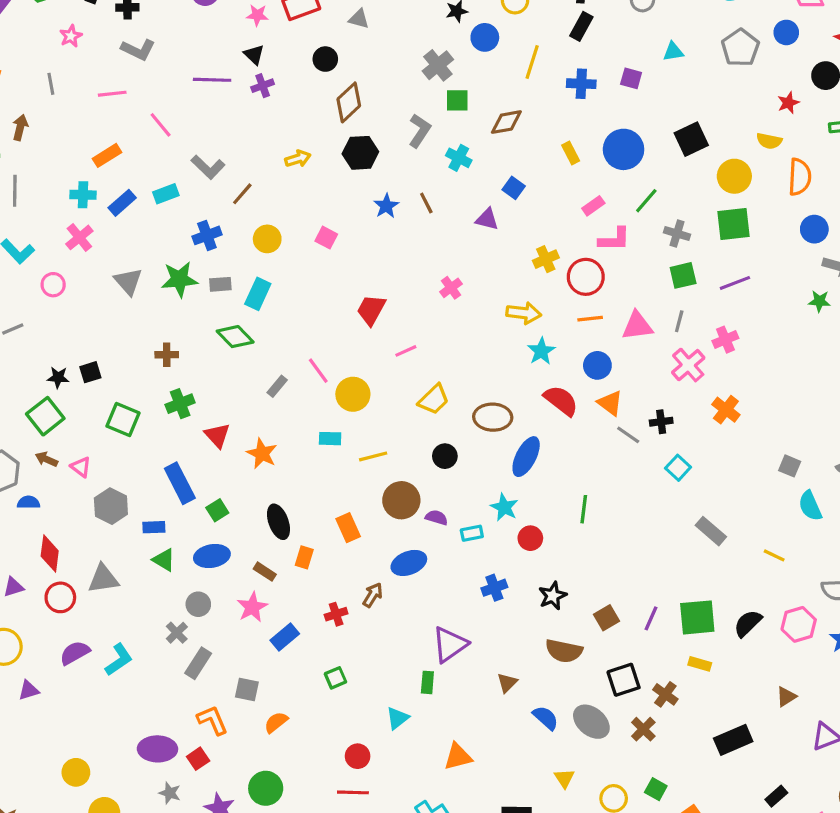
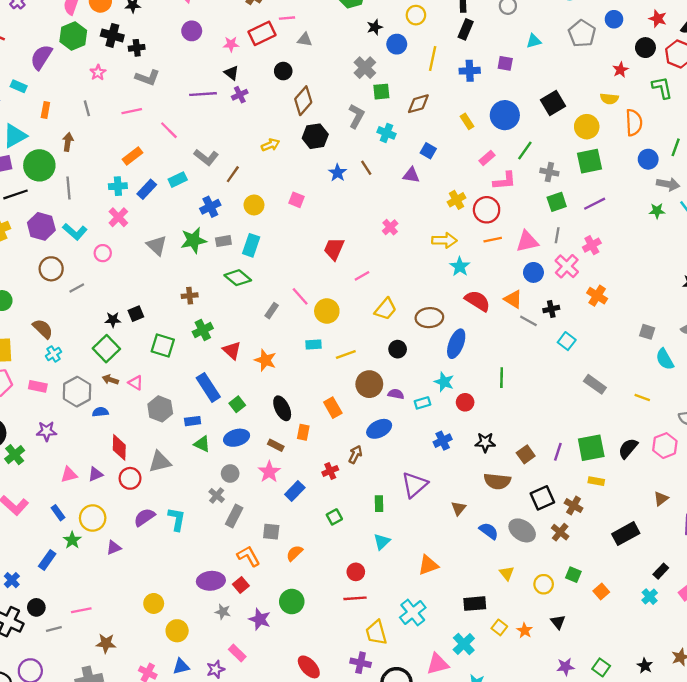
blue circle: (597, 365) -> (533, 272), moved
black star: (553, 596) -> (485, 442), turned 30
cyan L-shape: (119, 660) -> (177, 519), turned -40
green rectangle: (427, 682) -> (379, 504), moved

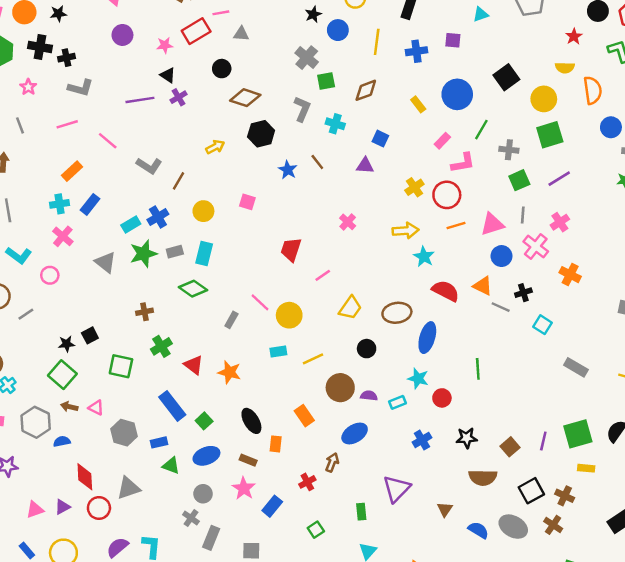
brown diamond: (303, 101) -> (245, 98), turned 72
cyan rectangle: (178, 180) -> (131, 225), moved

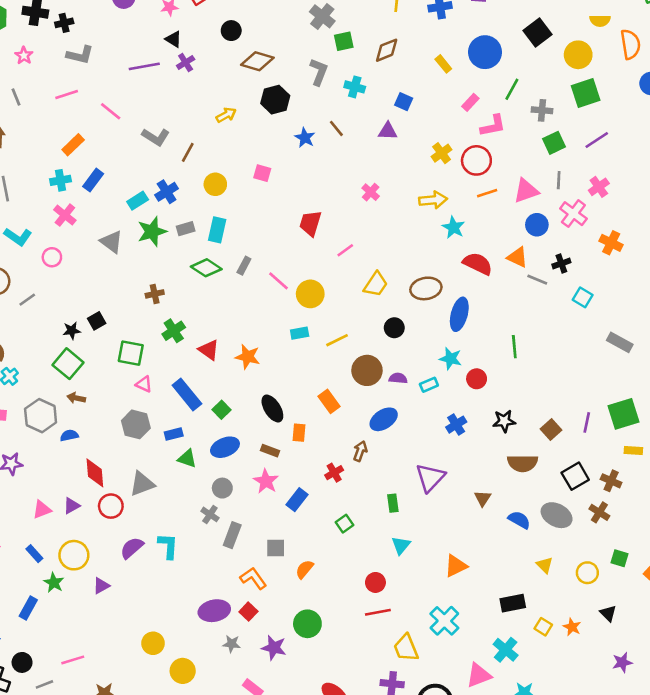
gray rectangle: (231, 320) -> (244, 266), moved
pink triangle: (96, 408) -> (144, 384), moved

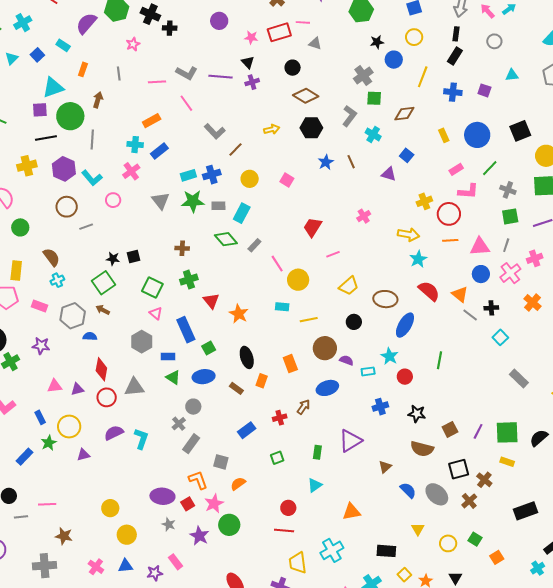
gray L-shape: (80, 55) -> (187, 73), moved
pink star: (266, 481) -> (214, 503), moved

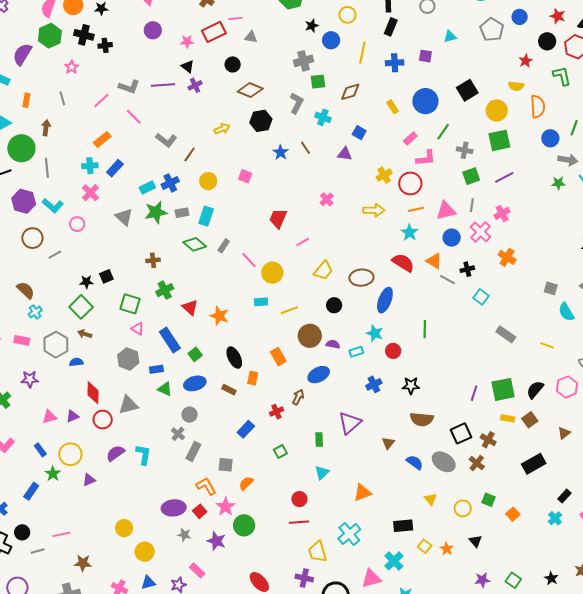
gray cross: (363, 75) -> (304, 61), turned 30
pink line: (157, 82) -> (101, 100), turned -30
cyan star: (418, 259) -> (409, 233), moved
brown square: (450, 429) -> (530, 420), moved

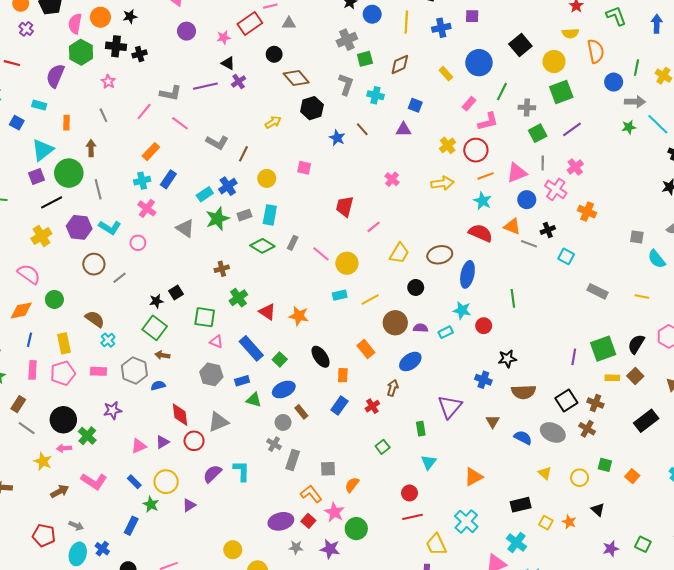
brown diamond: (250, 90) -> (296, 78), turned 35
blue cross: (374, 384) -> (483, 380), moved, turned -35
brown rectangle: (229, 390) -> (301, 412), moved, turned 32
blue rectangle: (246, 429) -> (339, 405), moved

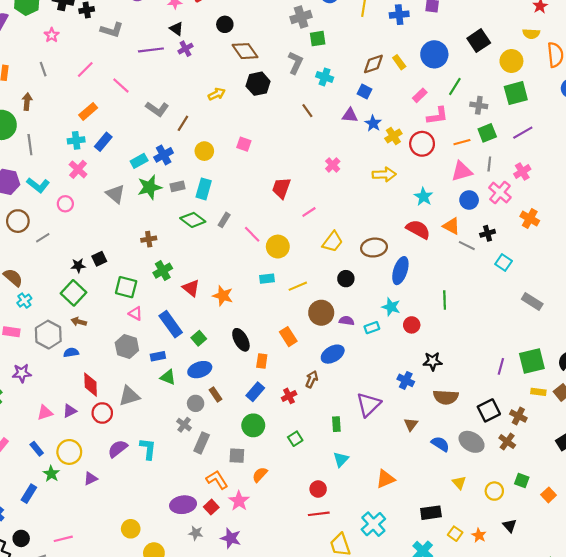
brown diamond: (400, 65) -> (373, 64), moved
gray L-shape: (171, 93) -> (112, 30), moved
blue star: (337, 138) -> (373, 123), moved
orange line: (486, 176) -> (462, 142), moved
green circle: (356, 529) -> (253, 425), moved

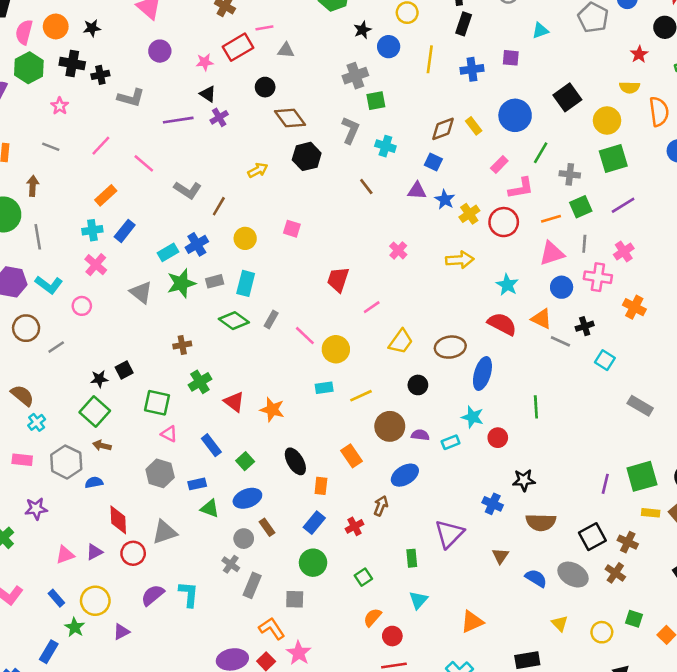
gray line: (43, 69) -> (51, 147), turned -48
pink cross: (500, 193) -> (598, 277), turned -30
blue rectangle: (171, 324) -> (211, 445), size x0.7
orange semicircle: (260, 475) -> (372, 617), moved

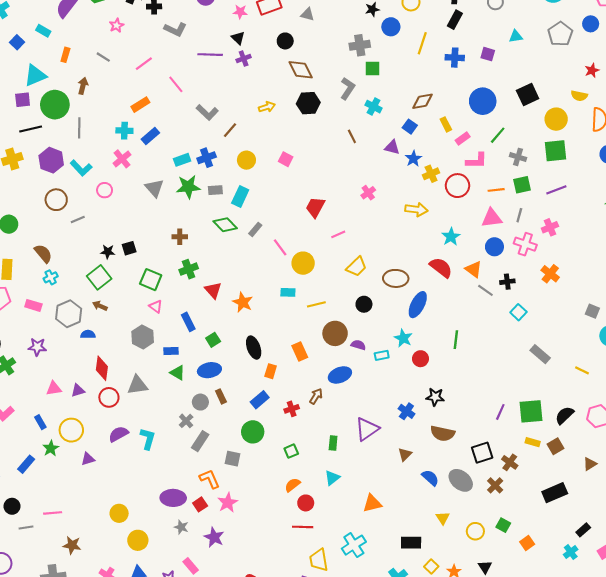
yellow rectangle: (474, 126) -> (446, 124), moved

